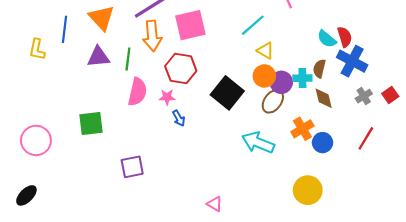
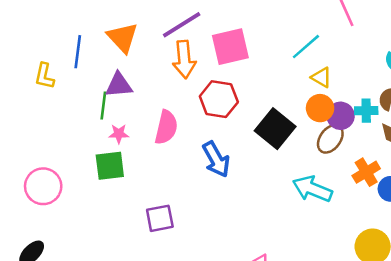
green line: (128, 59) -> (103, 106), moved
pink star: (167, 97) -> (119, 134), moved
blue arrow: (179, 118) -> (216, 159), size x1.8

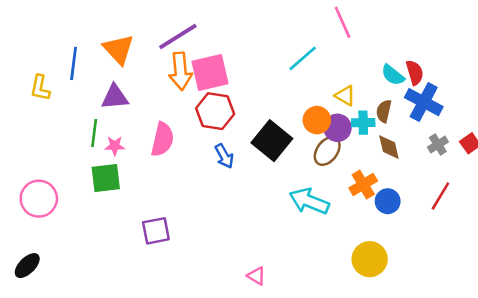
pink square: (230, 47) -> (210, 72), moved
yellow triangle: (321, 77) -> (345, 96), moved
green line: (103, 106) -> (94, 133), moved
blue arrow: (216, 159) -> (224, 156), moved, size x0.7

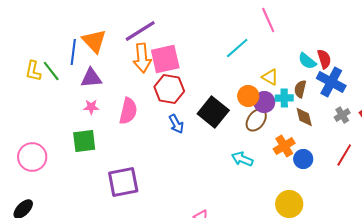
blue line: (74, 63) -> (73, 52), moved
green line: (94, 133) -> (51, 71), moved, turned -45
pink star: (115, 146) -> (91, 107), moved
cyan arrow: (309, 201) -> (242, 159), size x0.7
purple square: (156, 231) -> (123, 182), size x1.4

